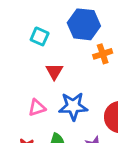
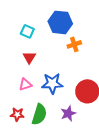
red triangle: (54, 71) -> (29, 57), moved

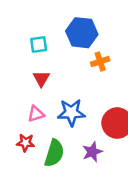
cyan square: (27, 31) -> (39, 45), turned -32
red star: (17, 114) -> (26, 143), moved

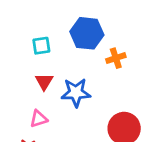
orange cross: (100, 62) -> (116, 58), moved
blue star: (71, 113) -> (76, 93), moved

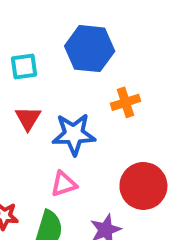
orange cross: (116, 58) -> (125, 102), moved
pink triangle: (39, 119) -> (64, 184), moved

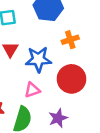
red circle: (143, 186) -> (71, 79), moved

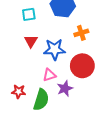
purple star: (58, 118) -> (65, 88), moved

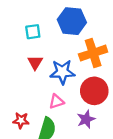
orange cross: (81, 33) -> (93, 53), size x1.6
purple star: (65, 88) -> (86, 119), moved

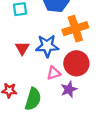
red triangle: (35, 62) -> (22, 48), moved
pink triangle: (56, 102) -> (54, 73), moved

